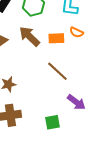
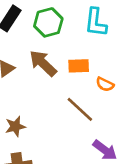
orange semicircle: (76, 32) -> (105, 84), moved

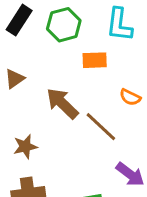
brown arrow: (43, 63) -> (62, 103), moved
orange rectangle: (79, 66) -> (95, 60), moved

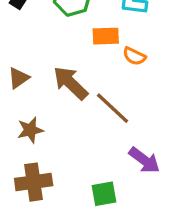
brown triangle: (14, 79) -> (18, 78), moved
orange semicircle: (130, 97) -> (134, 56), moved

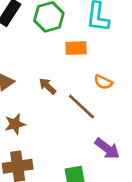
orange semicircle: (134, 56) -> (103, 82), moved
brown arrow: (70, 83) -> (48, 86), size x0.6

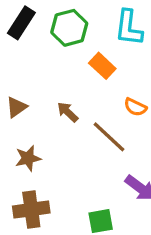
orange rectangle: (76, 48) -> (102, 66), turned 45

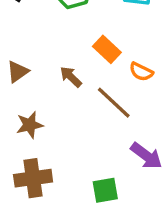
orange rectangle: (102, 66) -> (107, 49), moved

